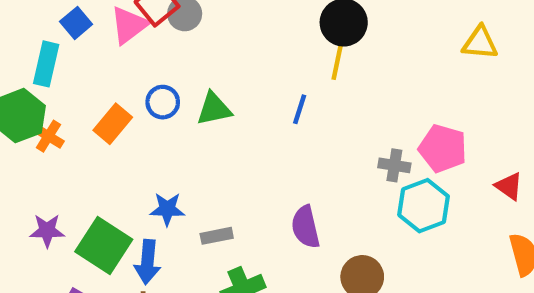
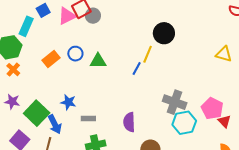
yellow line: (337, 61) -> (148, 54), moved
orange cross: (48, 136) -> (13, 70), moved
pink pentagon: (443, 148) -> (212, 108), moved
gray cross: (394, 165) -> (175, 102), size x1.6
blue arrow: (148, 262) -> (55, 124), turned -42

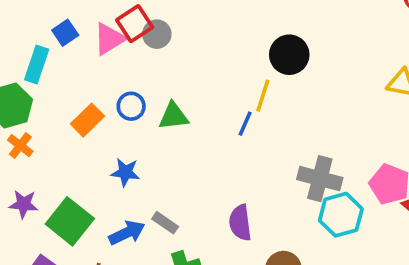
blue star: (68, 102) -> (125, 172), moved
gray rectangle: (88, 119) -> (165, 223), turned 40
blue arrow: (55, 124) -> (127, 233), moved, turned -84

